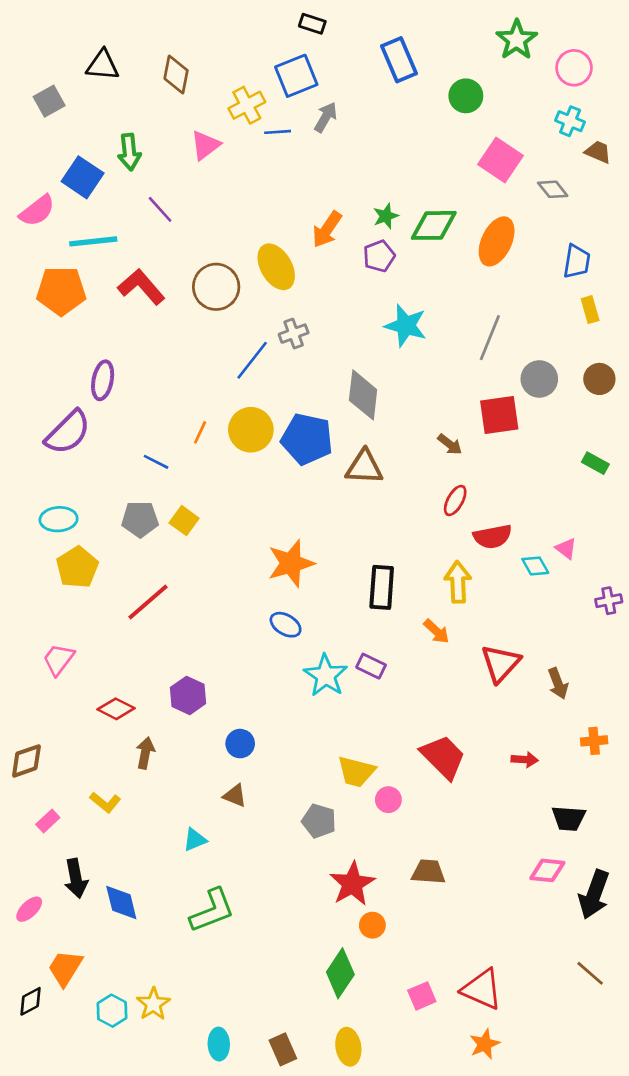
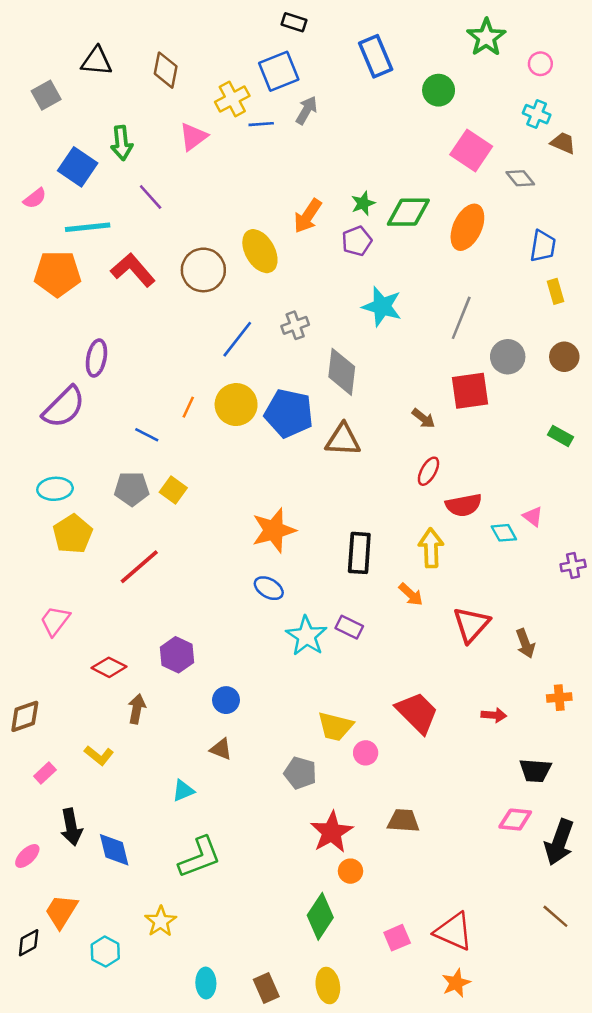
pink circle: (574, 68) -> (540, 64), size x0.7
pink semicircle: (37, 211) -> (35, 198), size x0.7
gray cross: (294, 334) -> (295, 325), moved
yellow star: (153, 1004) -> (161, 921), moved

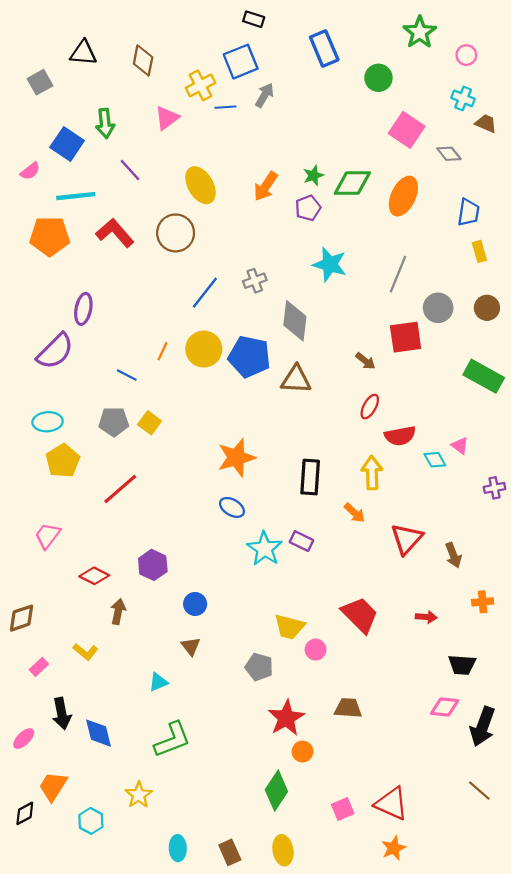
yellow ellipse: (260, 251) -> (201, 185), moved
green rectangle: (560, 436) -> (484, 376), size x1.8
brown triangle: (221, 749) -> (191, 646), turned 30

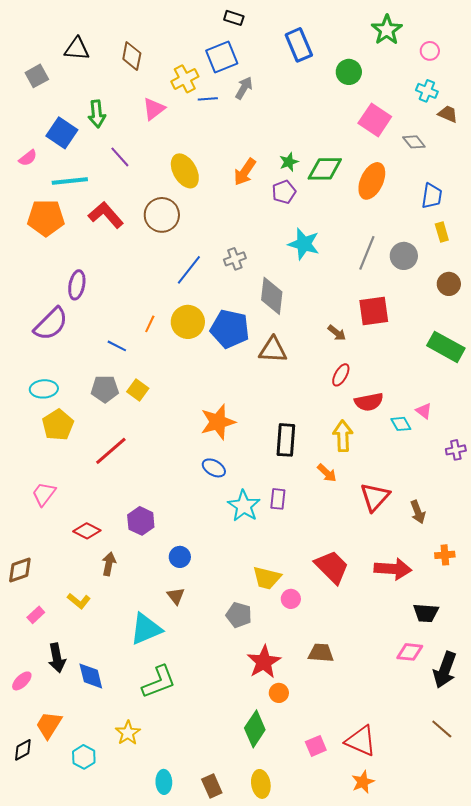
gray circle: (438, 308) -> (404, 256), moved
purple rectangle: (301, 541) -> (278, 499), turned 70
red arrow: (426, 617) -> (393, 569), size x1.8
cyan triangle: (158, 682) -> (146, 629), size x1.8

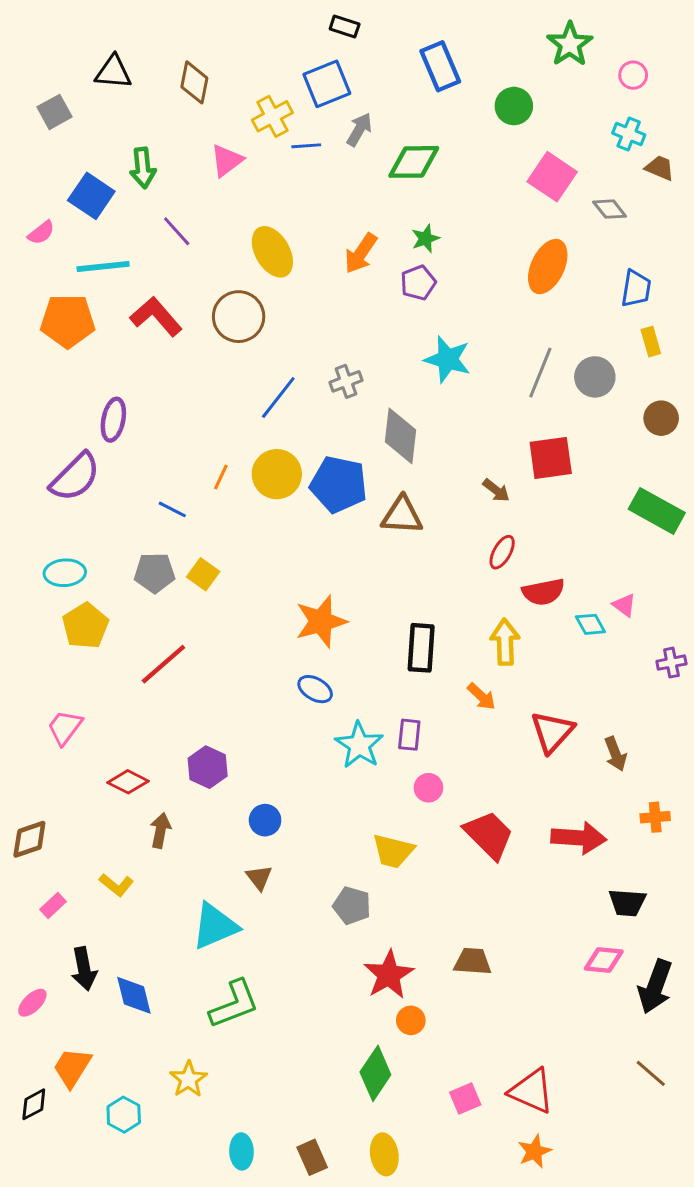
green diamond: (325, 169) -> (414, 162), moved
pink circle: (291, 599) -> (428, 788), moved

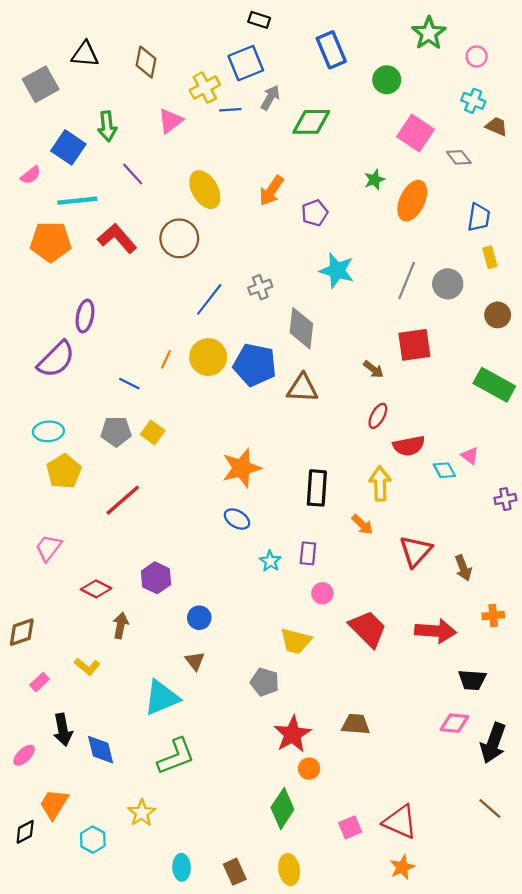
gray square: (54, 112) -> (41, 84), size x1.4
green star: (426, 239) -> (375, 180), moved
cyan star: (359, 745) -> (270, 561), size x0.6

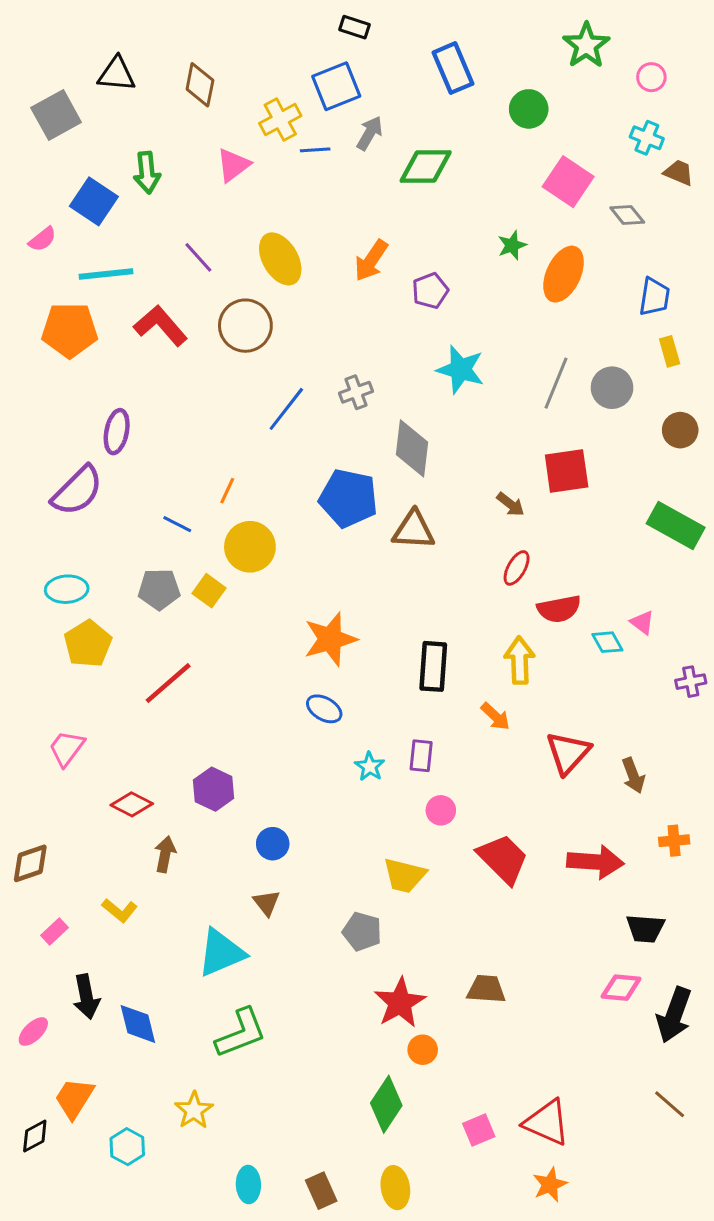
purple line: (133, 174) -> (198, 257), moved
yellow circle: (208, 357) -> (250, 547), moved

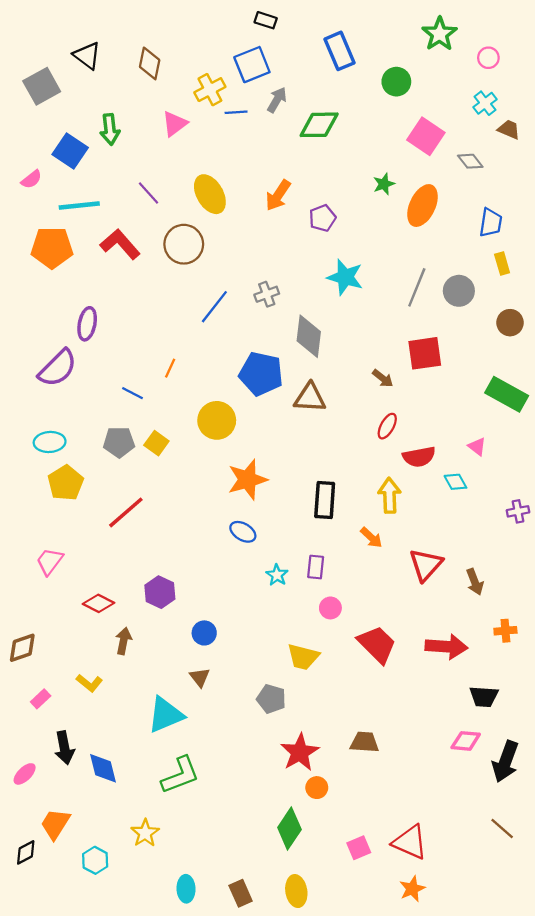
black triangle: (117, 74) -> (87, 55), turned 32
cyan cross: (647, 138) -> (485, 103), turned 30
yellow circle: (250, 547) -> (217, 420), moved
pink triangle: (642, 622) -> (477, 447), moved

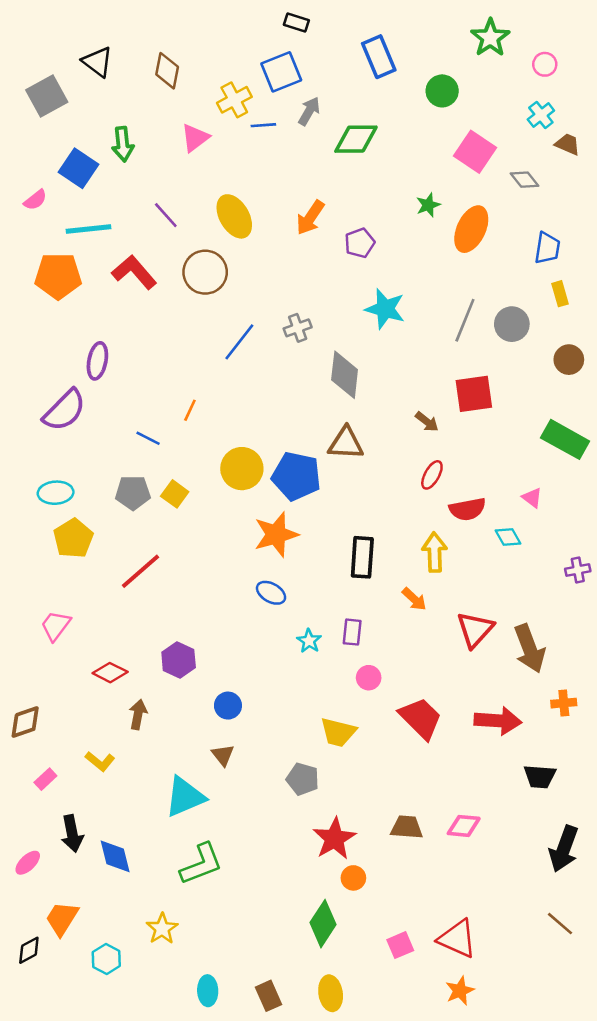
blue pentagon: (261, 374) -> (296, 476), moved
brown arrow: (475, 582) -> (530, 649), size x1.6
pink diamond: (466, 741) -> (464, 826), moved

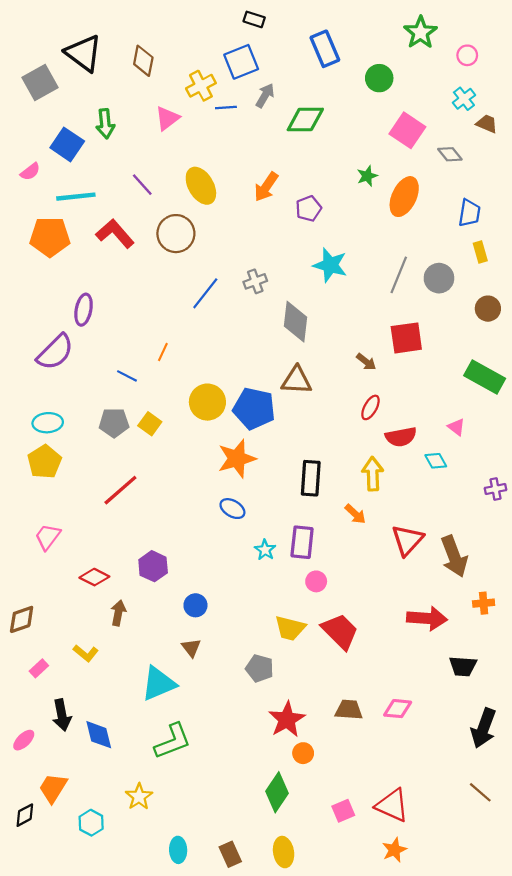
black triangle: (97, 62) -> (84, 53), size x1.4
yellow pentagon: (73, 538) -> (44, 462), moved
purple rectangle: (352, 632) -> (302, 542), size x1.4
red trapezoid: (421, 718) -> (340, 631), moved

